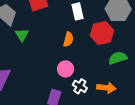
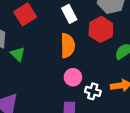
orange semicircle: (68, 39) -> (68, 46), size x1.5

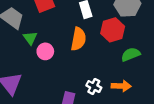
pink circle: (73, 77) -> (45, 51), moved

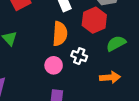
pink circle: (45, 51) -> (54, 65), moved
white cross: (94, 86) -> (79, 56), moved

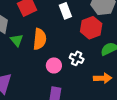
orange semicircle: (60, 34) -> (40, 39), moved

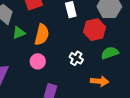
green triangle: (17, 40) -> (19, 33), turned 40
pink circle: (54, 65) -> (38, 61), moved

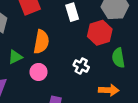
green triangle: (19, 33) -> (15, 57), moved
green semicircle: (110, 53) -> (118, 58), turned -78

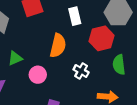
orange semicircle: (41, 42) -> (58, 46), moved

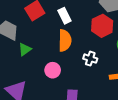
white rectangle: (75, 16) -> (64, 16), moved
green triangle: (15, 58) -> (25, 49), moved

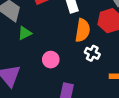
orange semicircle: (65, 40) -> (83, 30), moved

